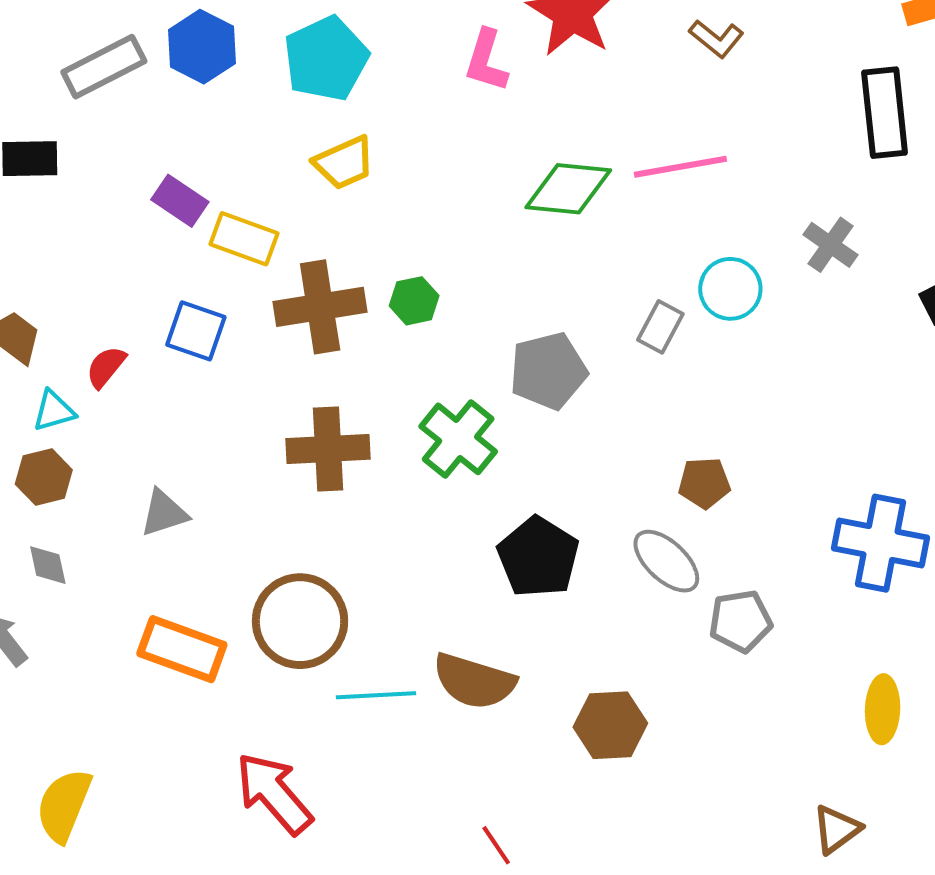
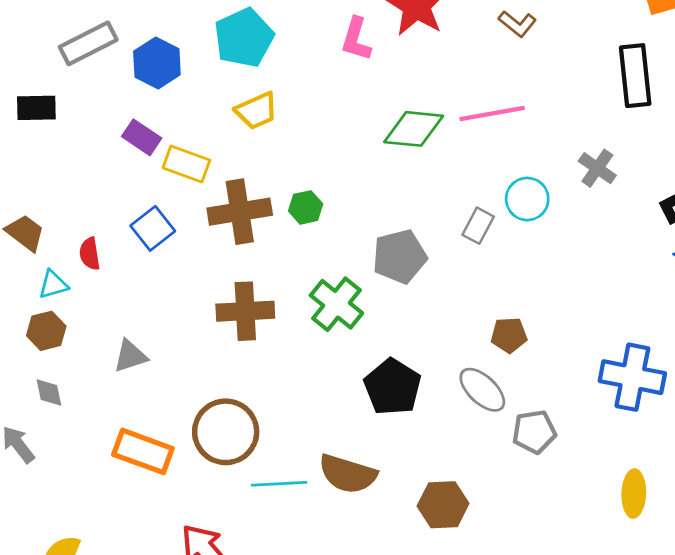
blue hexagon: (202, 47) -> (157, 63), moved
blue square: (196, 331) -> (153, 228), turned 33
red semicircle: (106, 367) -> (90, 254), turned -48

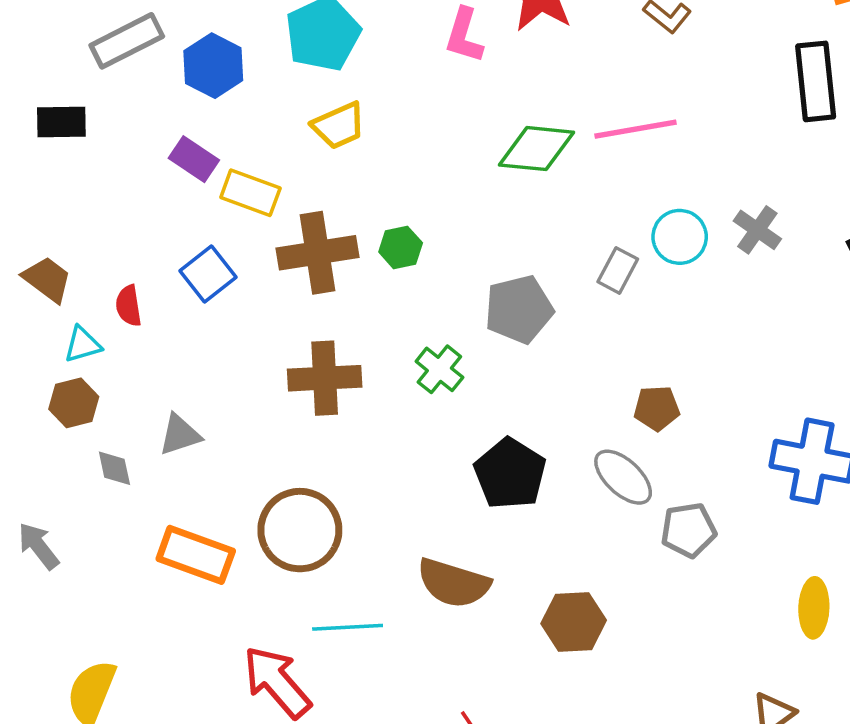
gray cross: (597, 168) -> (757, 230), moved
green cross: (336, 304) -> (439, 369), size x0.7
gray diamond: (49, 393) -> (114, 468), moved
cyan line: (279, 484) -> (348, 627), moved

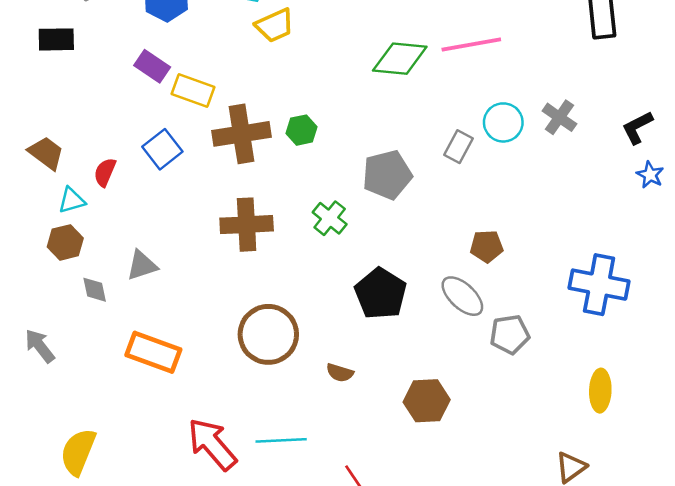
yellow trapezoid: (339, 126) -> (275, 25), moved
red semicircle: (129, 306) -> (105, 172), turned 32
brown circle: (300, 530) -> (268, 334), moved
brown semicircle: (454, 583) -> (340, 373), size x0.5
cyan line: (348, 627) -> (281, 440), moved

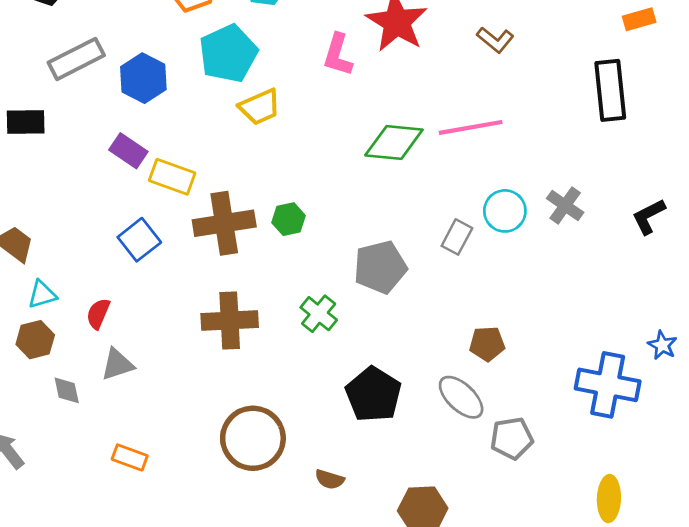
red semicircle: (105, 172) -> (98, 314), moved
blue star: (650, 175) -> (662, 345), moved
orange rectangle: (153, 352) -> (130, 457), size x0.6

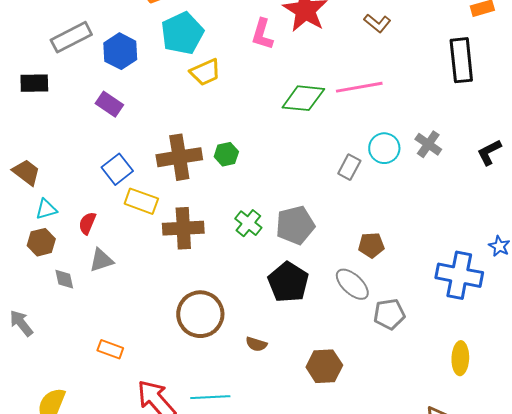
yellow rectangle: (172, 177) -> (141, 201), moved
gray pentagon: (380, 267) -> (295, 225), moved
orange rectangle: (130, 457) -> (110, 349), moved

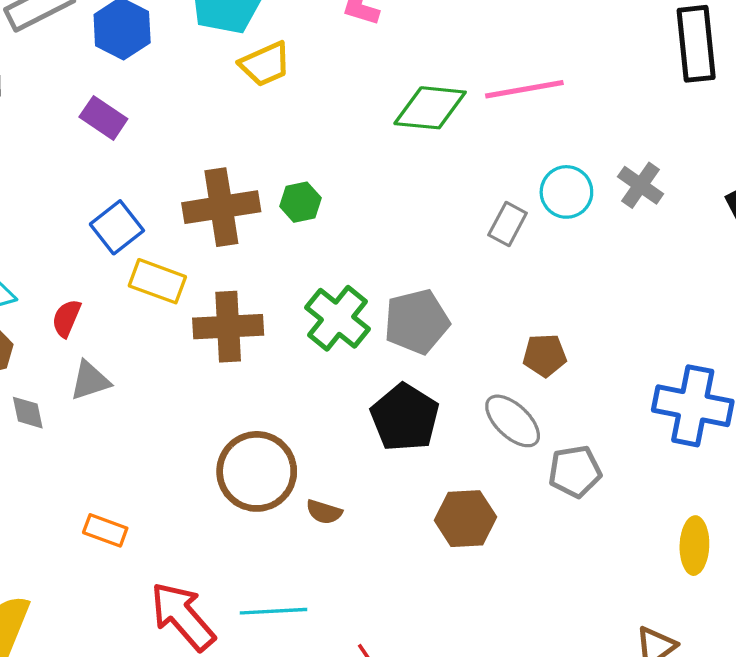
green cross: (248, 223) -> (338, 318), size x1.4
brown semicircle: (256, 344) -> (324, 512), moved
brown hexagon: (324, 366) -> (465, 519), moved

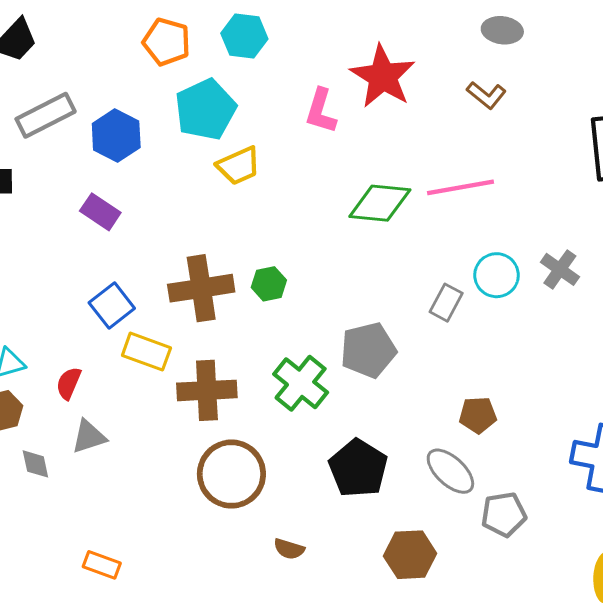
gray pentagon: (417, 322) -> (368, 350), moved
brown circle: (257, 471) -> (231, 474), moved

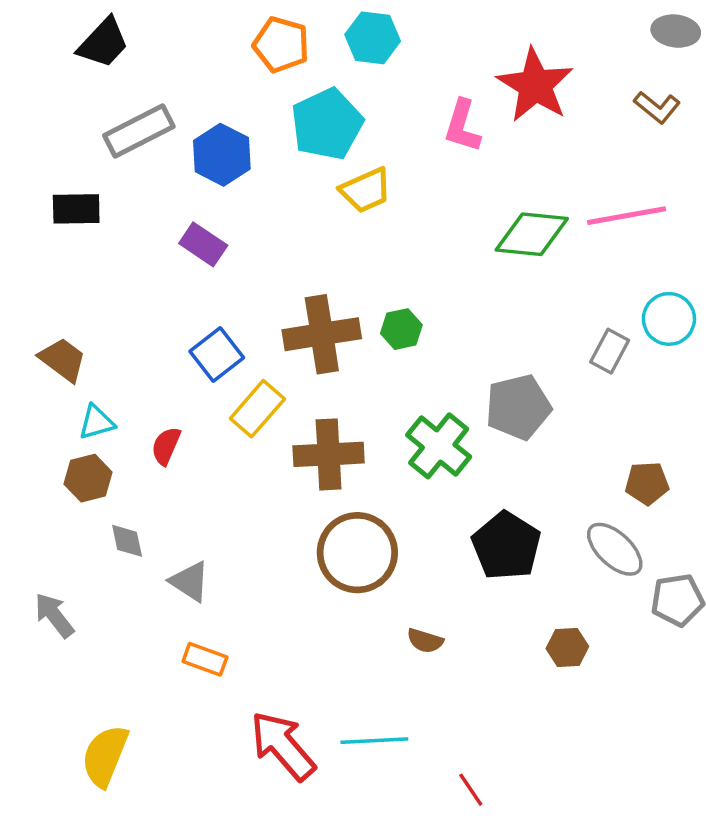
yellow rectangle: (146, 352) -> (257, 409), turned -69
gray triangle: (89, 437) -> (190, 581), moved, turned 51
brown hexagon: (410, 555) -> (567, 647), size x0.7

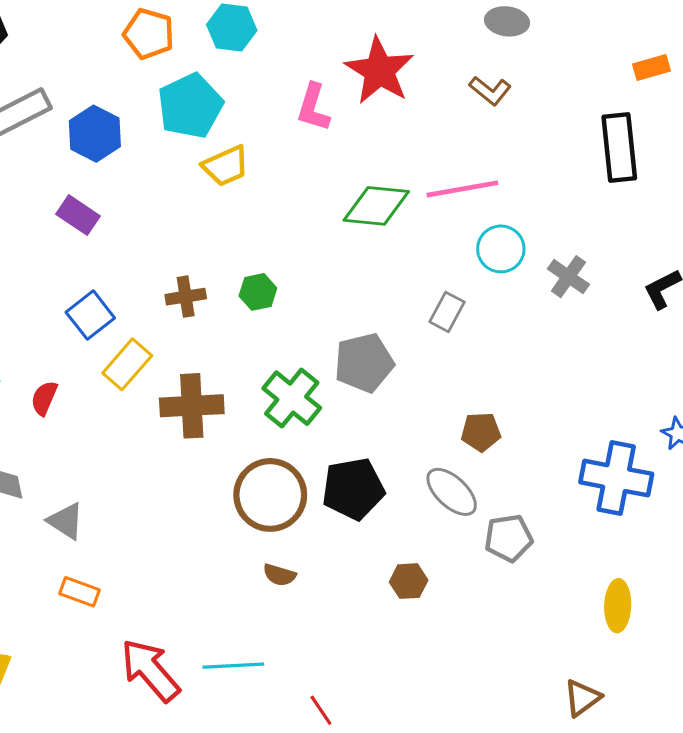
cyan circle: (669, 319) -> (501, 249), moved
brown cross: (322, 334) -> (186, 297), size x0.6
black pentagon: (506, 546) -> (353, 489), turned 30
brown circle: (357, 553) -> (270, 495), moved

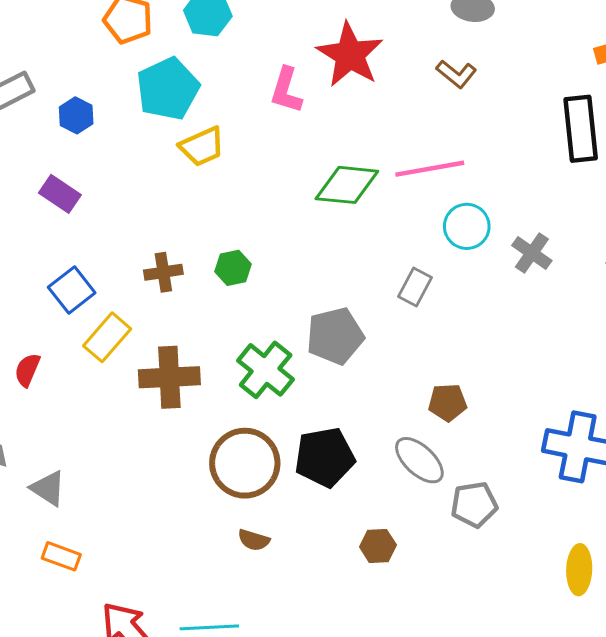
blue hexagon: (95, 134) -> (76, 115), size x0.7

